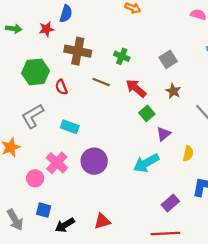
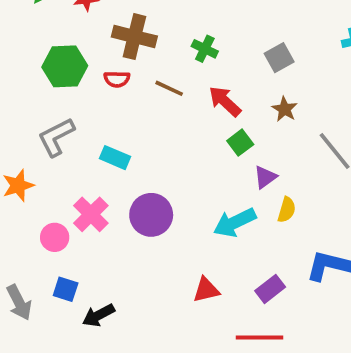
red semicircle: (61, 87) -> (117, 79), moved, turned -70
yellow semicircle: (188, 154) -> (287, 210), moved
red triangle: (102, 221) -> (206, 290), moved

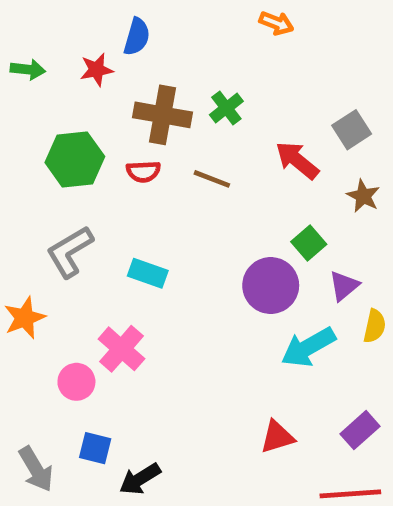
green cross: (205, 49) -> (226, 108), moved, turned 30
red arrow: (225, 101) -> (297, 160), moved
purple circle: (151, 215) -> (271, 286), moved

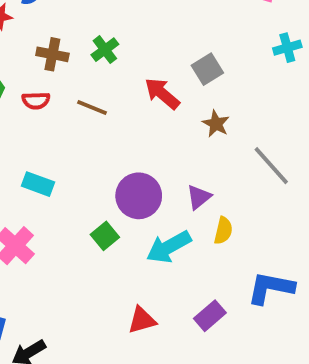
brown cross: (163, 115) -> (52, 54), size x0.7
green square: (309, 243) -> (105, 236), moved

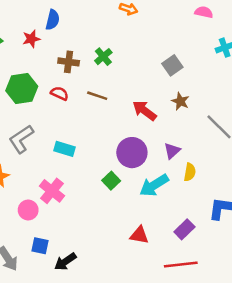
red arrow: (162, 93) -> (144, 111), moved
red semicircle: (36, 101) -> (60, 93), turned -150
red triangle: (142, 320) -> (139, 235), turned 30

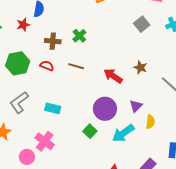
gray square: (172, 65) -> (142, 24), moved

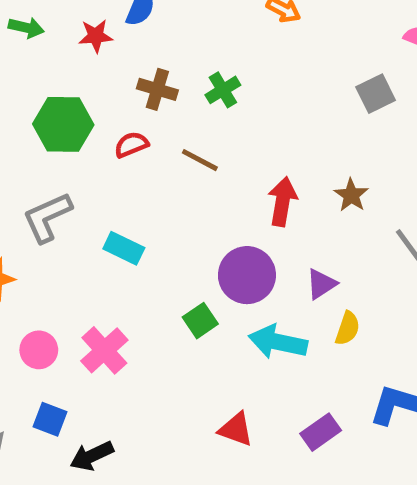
red semicircle: (47, 66) -> (131, 145), turned -56
red arrow: (113, 76) -> (282, 202), turned 54
cyan arrow: (123, 133) -> (278, 342), turned 35
pink cross: (45, 141) -> (104, 350), moved

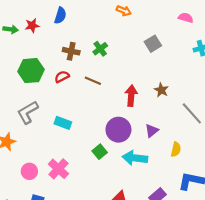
red star: (96, 36) -> (32, 26), moved
gray square: (376, 94) -> (153, 44), moved
yellow semicircle: (348, 328) -> (176, 149), moved

